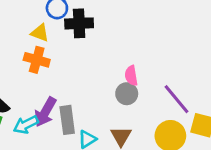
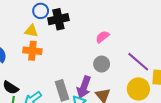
pink semicircle: (131, 76) -> (103, 37), moved, turned 72
purple arrow: (45, 112) -> (84, 87), moved

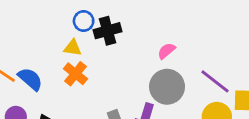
orange cross: (32, 51) -> (75, 74), turned 36
gray circle: (102, 64) -> (167, 87), size x1.6

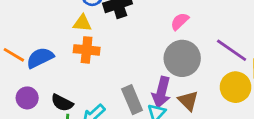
orange cross: (75, 74) -> (87, 50), turned -30
blue semicircle: (30, 79) -> (40, 58), turned -64

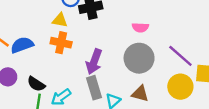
pink semicircle: (180, 21) -> (140, 27), turned -140
purple arrow: (161, 92) -> (94, 62), moved
brown triangle: (188, 101) -> (140, 94), turned -36

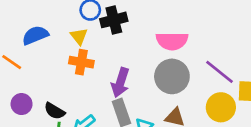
yellow triangle: (60, 20) -> (79, 36), turned 42
pink semicircle: (140, 27) -> (172, 41), size x1.6
blue semicircle: (22, 45) -> (35, 35), moved

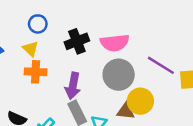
black cross: (114, 20) -> (77, 41), moved
yellow circle: (221, 107) -> (140, 101), moved

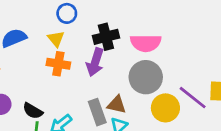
purple line: (161, 65) -> (193, 98), moved
purple arrow: (73, 86) -> (95, 62), moved
brown triangle: (126, 111) -> (117, 105), moved

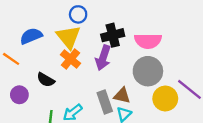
yellow triangle: (56, 39) -> (68, 37), size x1.6
orange cross: (58, 64) -> (70, 59), turned 30
black semicircle: (33, 111) -> (46, 80), moved

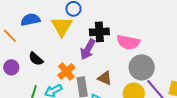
orange cross: (70, 59) -> (66, 71), moved
gray circle: (148, 71) -> (142, 67), moved
brown triangle: (122, 95) -> (105, 78), moved

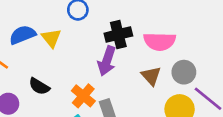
yellow triangle: (62, 26) -> (51, 38), moved, size x0.7
gray circle: (142, 67) -> (184, 72), size x0.7
brown triangle: (105, 78) -> (151, 76), moved, turned 35

